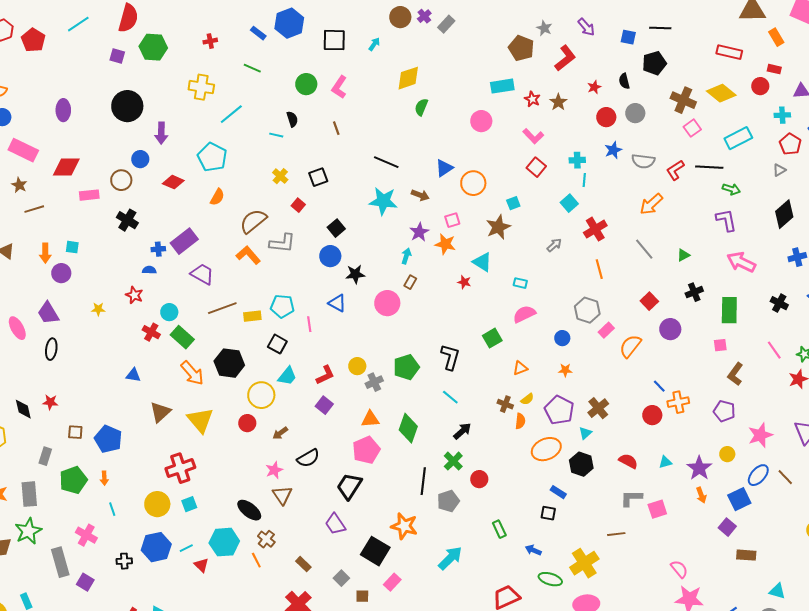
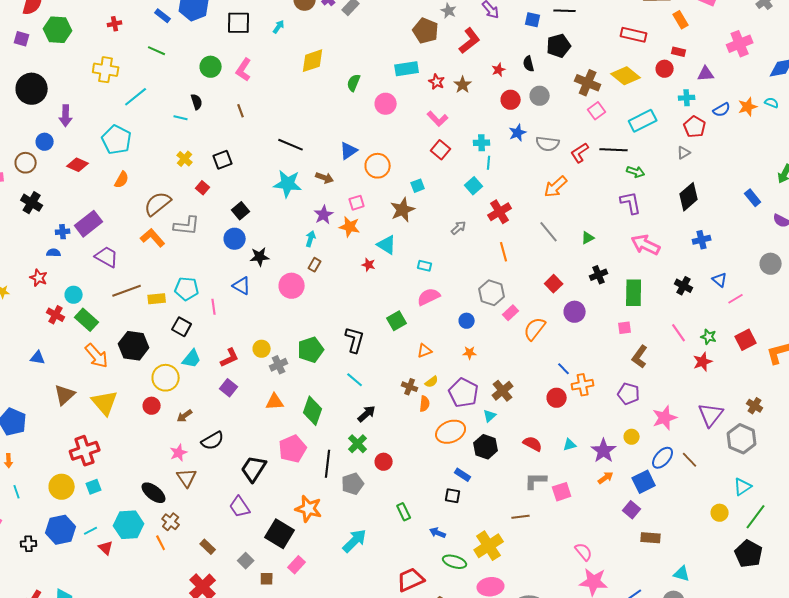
green semicircle: (421, 107) -> (354, 83), moved
pink pentagon: (366, 450) -> (293, 449), moved
orange arrow: (701, 495) -> (606, 478), turned -105

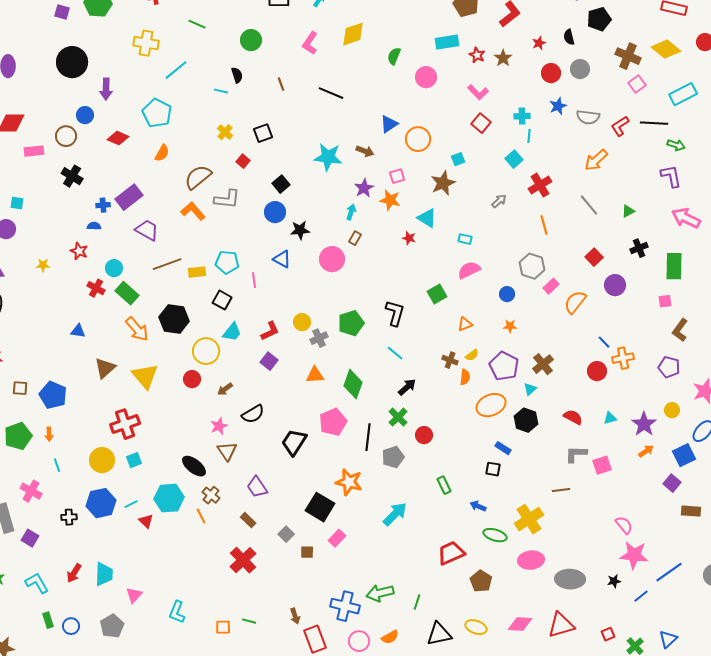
pink L-shape: (244, 70) -> (310, 43), moved
black line: (291, 145) -> (331, 93), moved
purple trapezoid: (240, 507) -> (257, 487), moved

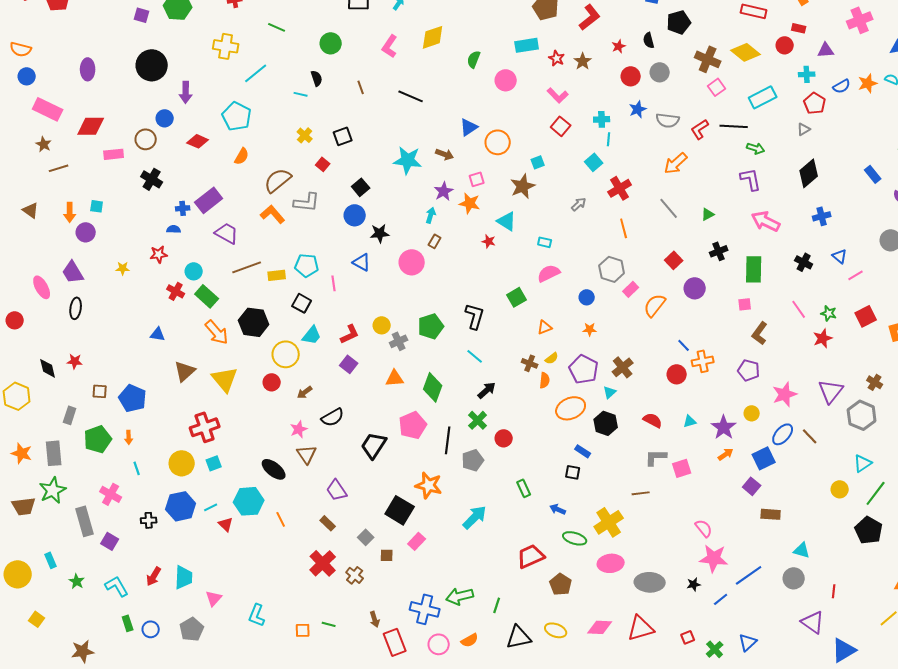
red star: (79, 251) -> (159, 254), turned -30
brown cross: (211, 495) -> (355, 575), moved

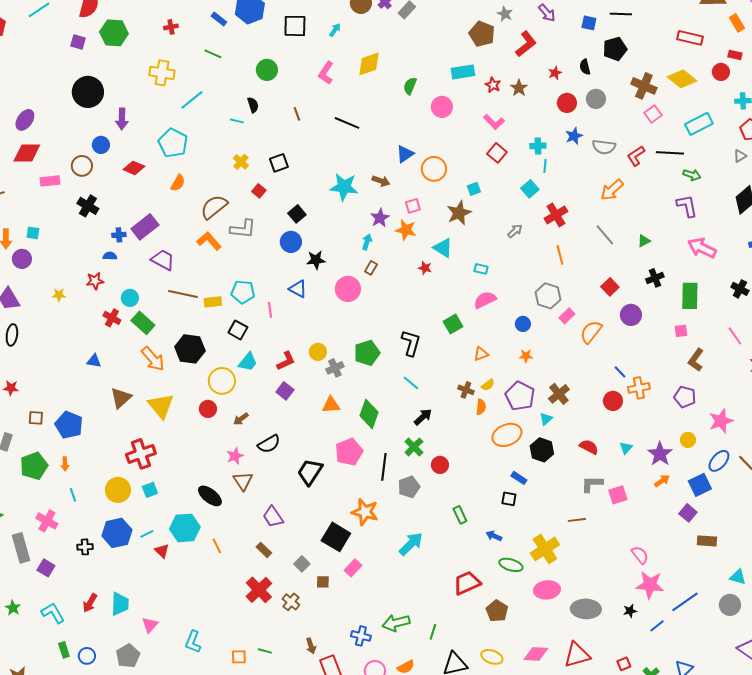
purple ellipse: (88, 69) -> (25, 120), moved, turned 35
brown line: (247, 267) -> (183, 294), turned 32
cyan triangle: (690, 421) -> (626, 448), turned -32
blue cross: (425, 609) -> (361, 636), size x0.7

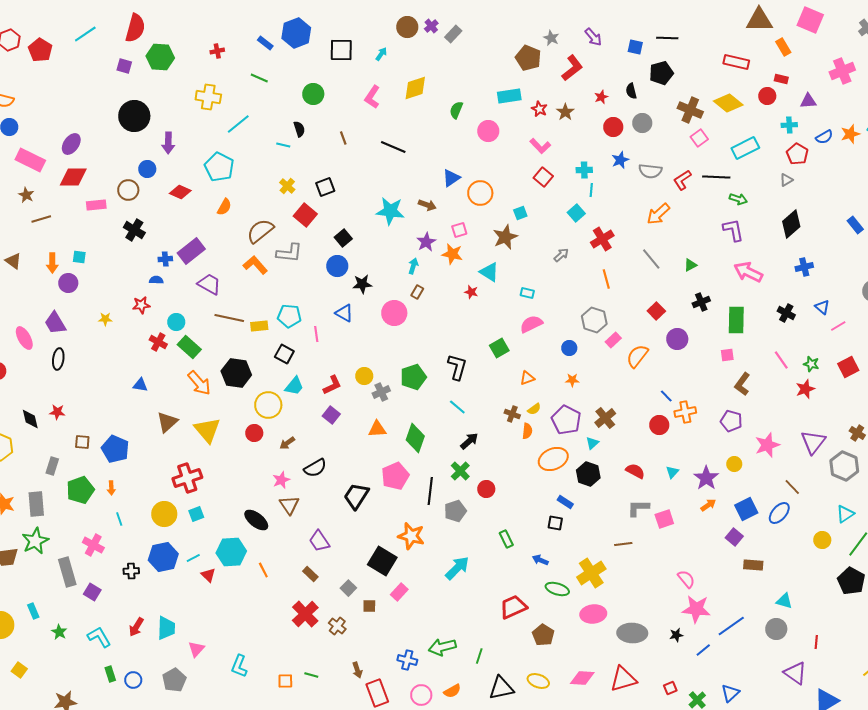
red square: (259, 191) -> (305, 215), size x1.6
blue ellipse: (719, 461) -> (779, 513), moved

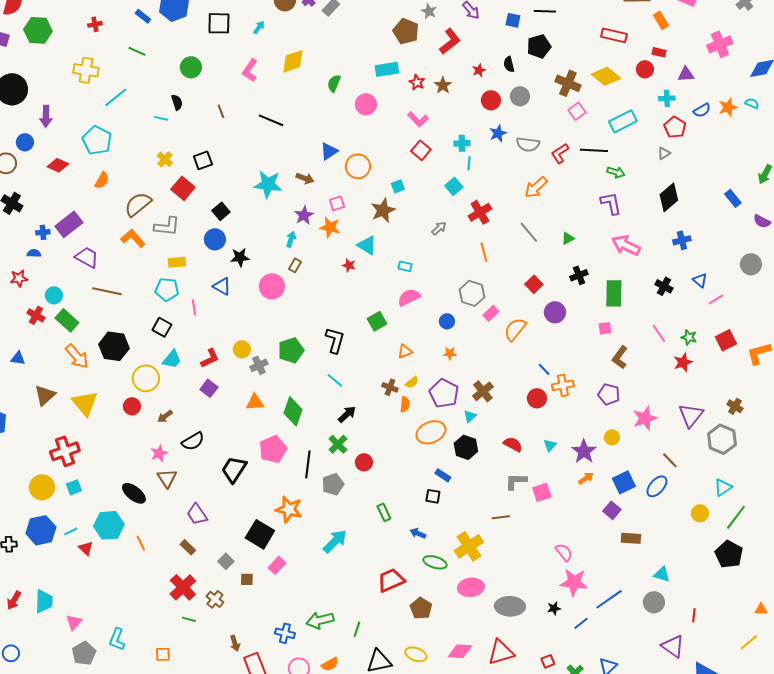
yellow rectangle: (259, 326) -> (177, 262), moved
green line: (311, 675) -> (189, 619), moved
gray pentagon: (174, 680) -> (84, 653), moved

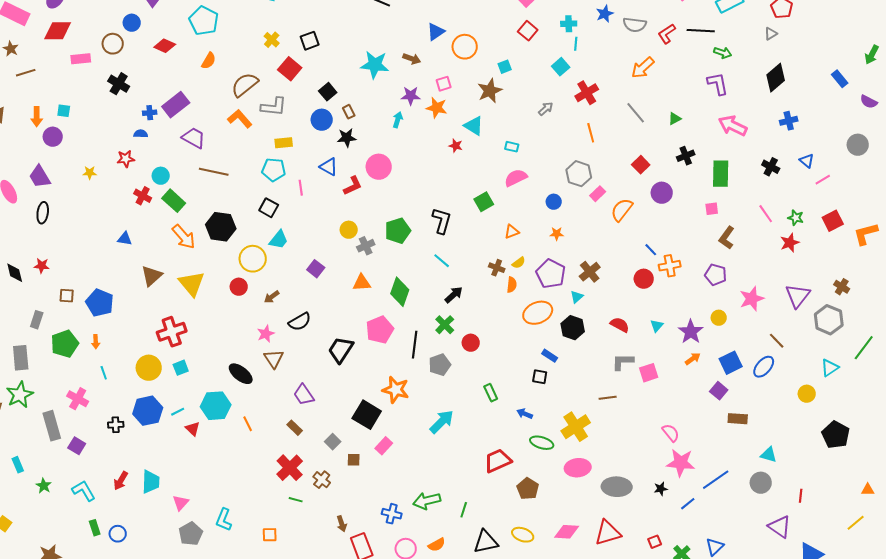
purple star: (304, 215) -> (411, 96), turned 30
brown rectangle: (295, 265) -> (349, 112), moved, turned -56
red L-shape: (210, 358) -> (353, 186), moved
green line: (736, 517) -> (864, 348), moved

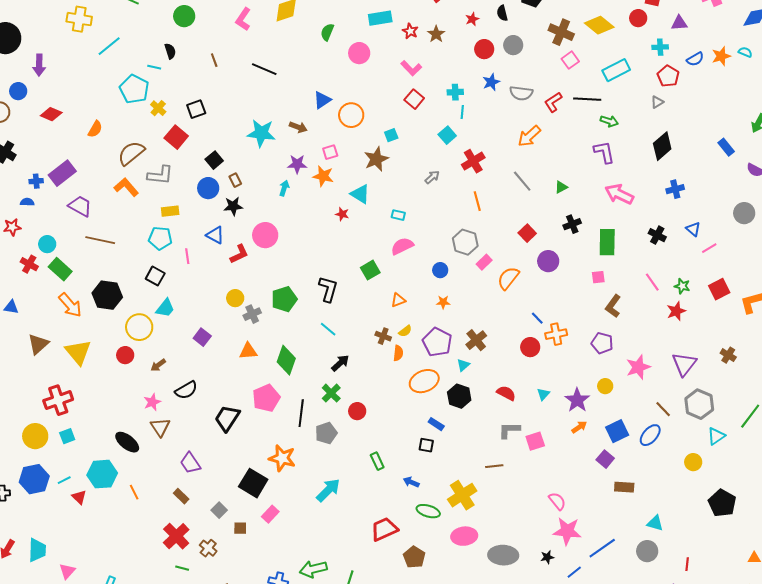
cyan pentagon: (204, 21) -> (134, 89), moved
gray hexagon: (829, 320) -> (699, 404), moved

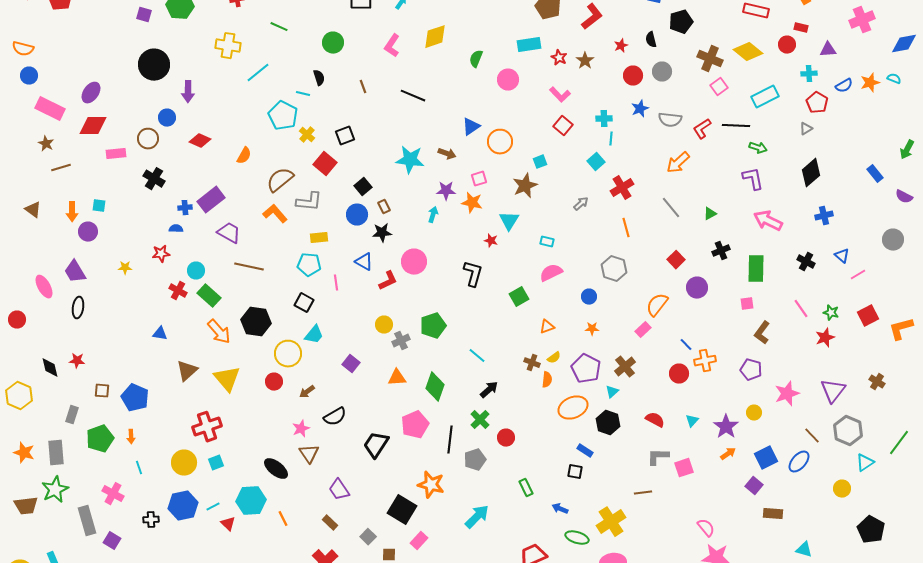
cyan triangle: (360, 194) -> (509, 221), turned 30
pink rectangle: (484, 262) -> (643, 330), moved
black L-shape: (328, 289) -> (473, 274), moved

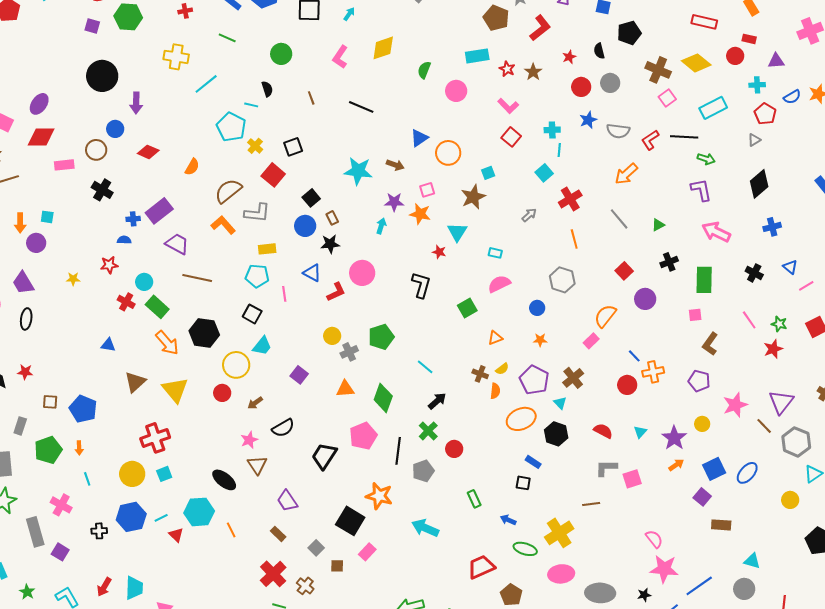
cyan triangle: (612, 392) -> (560, 403), turned -32
brown line: (812, 436) -> (764, 426), moved
cyan arrow: (477, 517) -> (425, 528), turned -112

